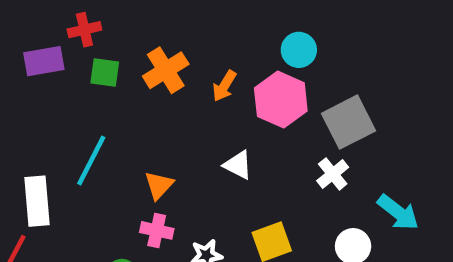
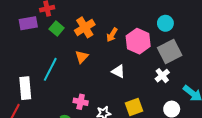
cyan circle: (299, 50) -> (165, 23), moved
green square: (105, 72) -> (57, 28), turned 32
orange triangle: (159, 185) -> (82, 57), moved

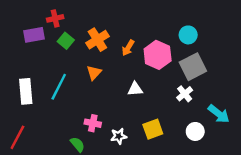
white triangle: (118, 71) -> (135, 89), turned -32
white rectangle: (25, 88) -> (26, 91), moved

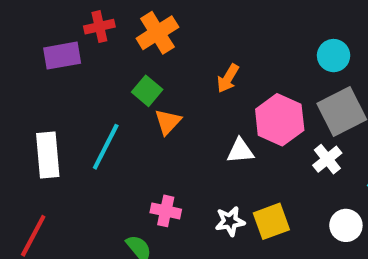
orange cross: (97, 40) -> (157, 33), moved
green square: (66, 41) -> (147, 91), moved
pink hexagon: (158, 55) -> (280, 120), moved
white star: (119, 136) -> (230, 221), moved

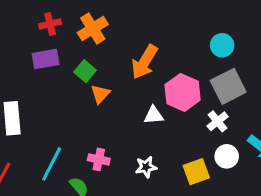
purple rectangle: (62, 56) -> (46, 59), moved
orange arrow: (228, 78) -> (144, 62), size x1.6
cyan line: (106, 147) -> (52, 164), moved
yellow square: (271, 221) -> (196, 172), moved
white circle: (346, 225) -> (227, 156), moved

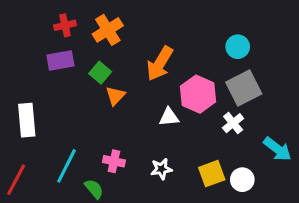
white circle: (227, 156) -> (242, 180), moved

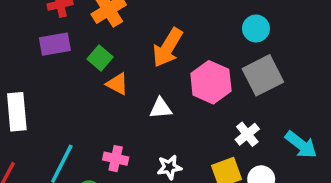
orange triangle: (115, 96) -> (117, 84), turned -45
white triangle: (169, 117) -> (161, 108), moved
white cross: (233, 123) -> (247, 134), moved

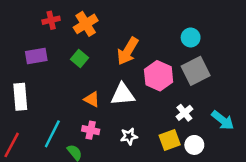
purple rectangle: (55, 44) -> (36, 56), moved
orange triangle: (117, 84) -> (92, 99), moved
white triangle: (161, 108) -> (123, 94), size x1.5

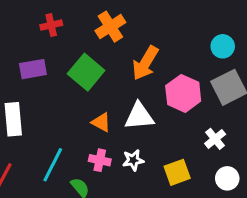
orange cross: (86, 24) -> (110, 27), moved
green square: (80, 58) -> (86, 72), size x1.6
white star: (129, 136) -> (133, 160), moved
yellow square: (170, 140) -> (177, 172), moved

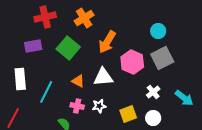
red cross: (51, 25) -> (45, 17), size x1.5
cyan line: (53, 165) -> (46, 92), moved
white circle: (227, 178) -> (153, 118), moved

